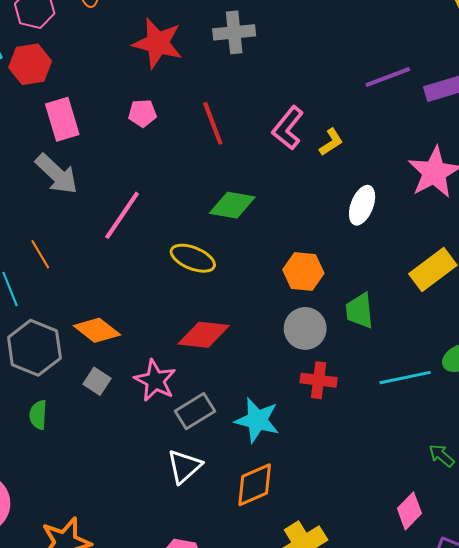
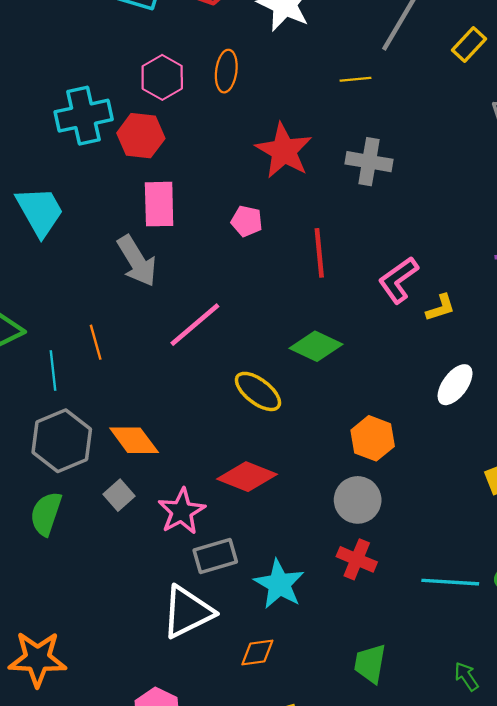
green trapezoid: (359, 311) -> (370, 664), moved
green semicircle: (38, 415) -> (46, 514), size x1.4
white triangle: (184, 466) -> (187, 612), size x1.4
orange diamond: (255, 485) -> (257, 653), size x0.7

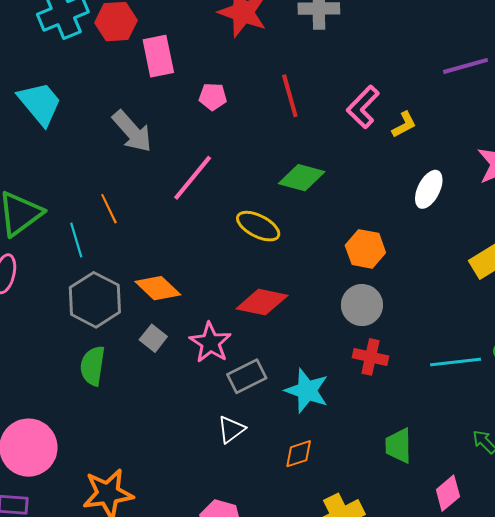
pink rectangle: (159, 204) -> (158, 56), moved
pink pentagon: (247, 221) -> (213, 97), moved
white triangle: (187, 612) -> (231, 429), size x0.6

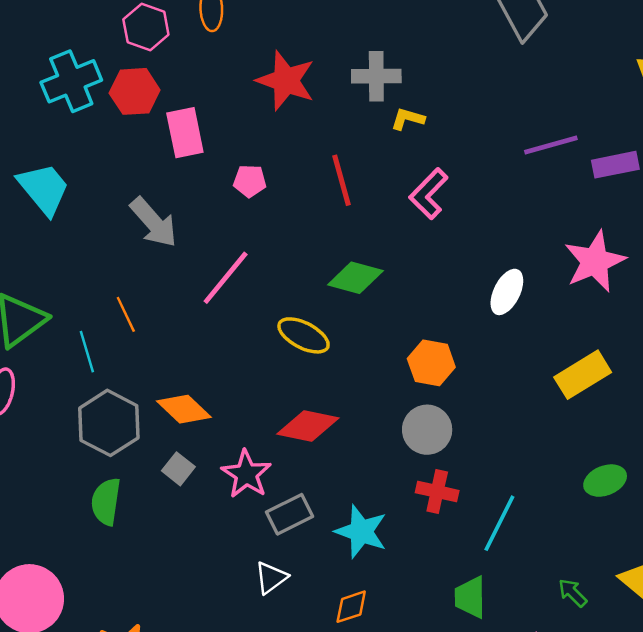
yellow L-shape: (404, 125) -> (408, 119), moved, turned -136
cyan line: (456, 362) -> (499, 523), moved, turned -57

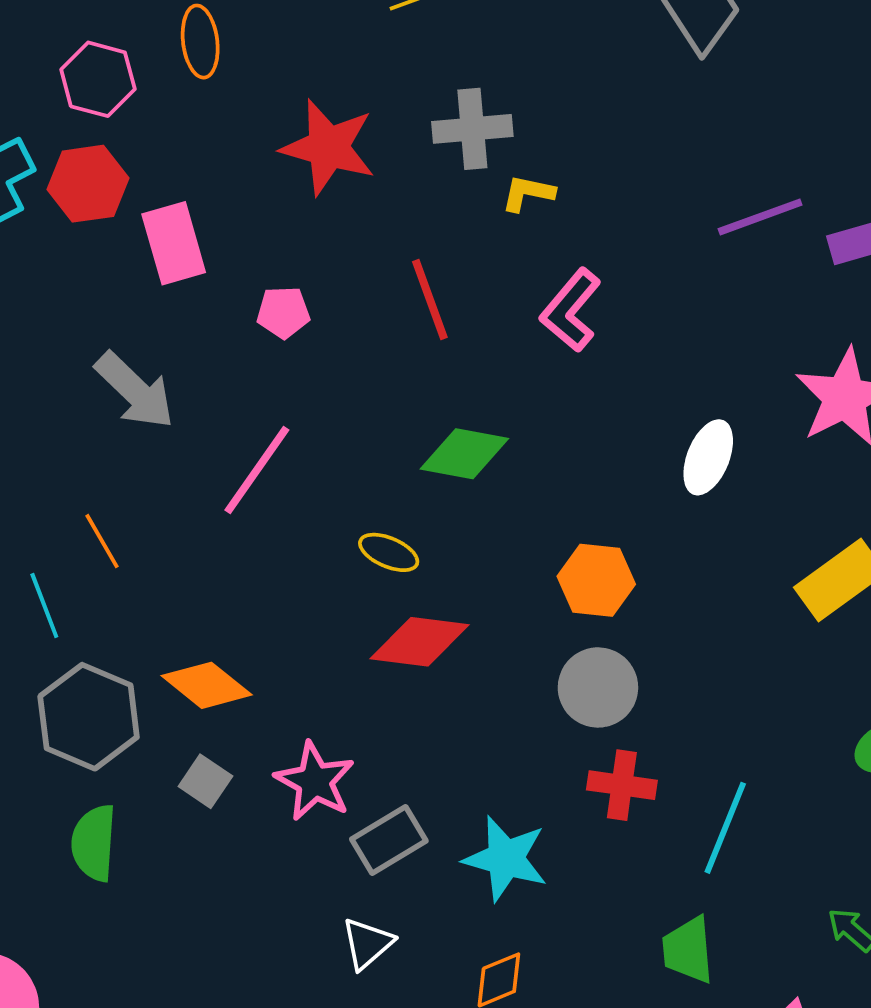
yellow ellipse: (304, 335) -> (389, 552), size x0.7
red diamond: (308, 426) -> (419, 642), moved

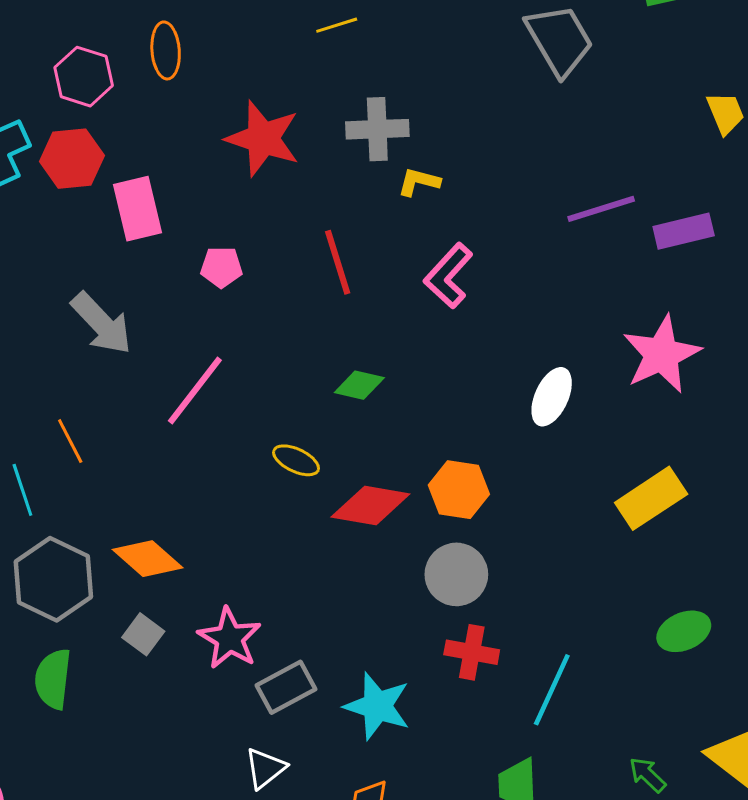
green diamond: (464, 454) -> (359, 385), size x0.7
red diamond: (419, 642) -> (370, 506), moved

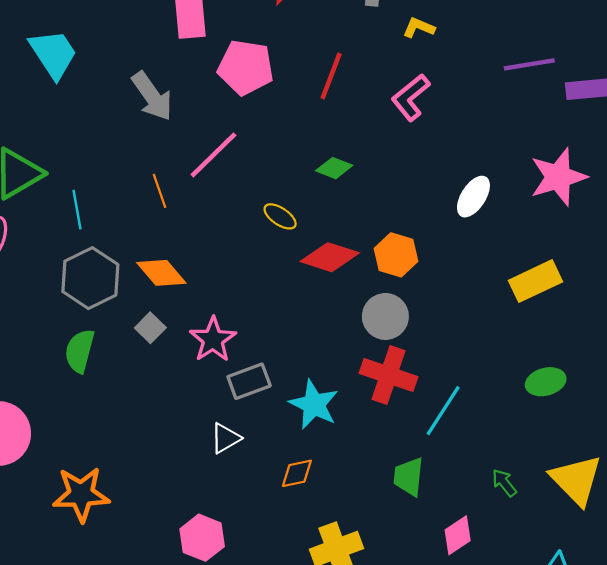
yellow L-shape: (419, 182) -> (419, 28), moved
red line: (338, 262) -> (331, 76), turned 30
pink pentagon: (221, 267) -> (246, 67), size x1.8
orange line: (70, 441) -> (159, 191), moved
red cross: (472, 652) -> (388, 375), size x1.4

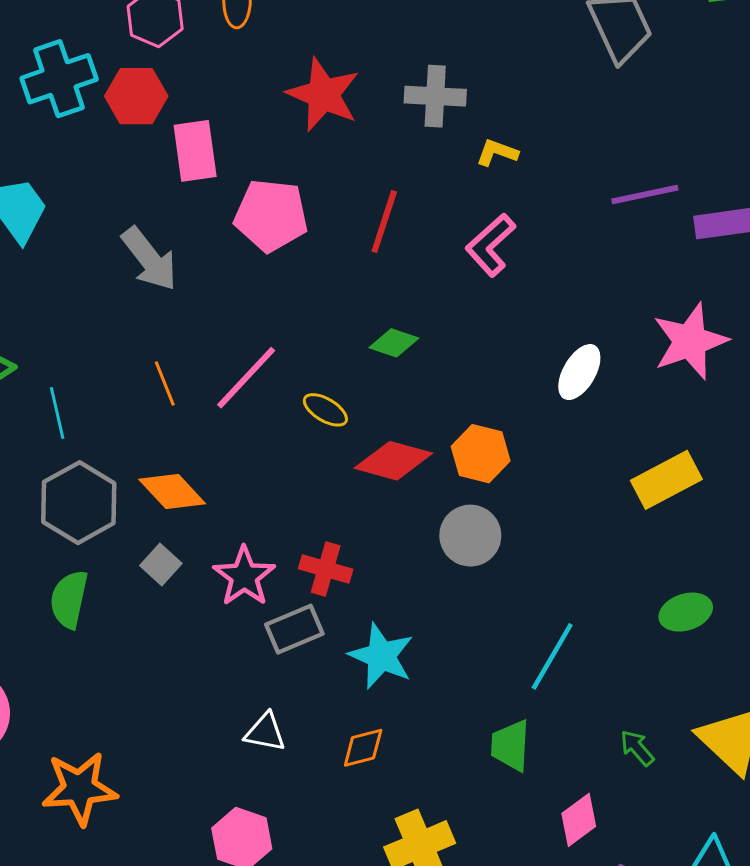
pink line: (213, 155) -> (246, 378), moved
red cross: (388, 375) -> (326, 569), moved, size x0.7
white triangle: (225, 438) -> (265, 732), moved, turned 44

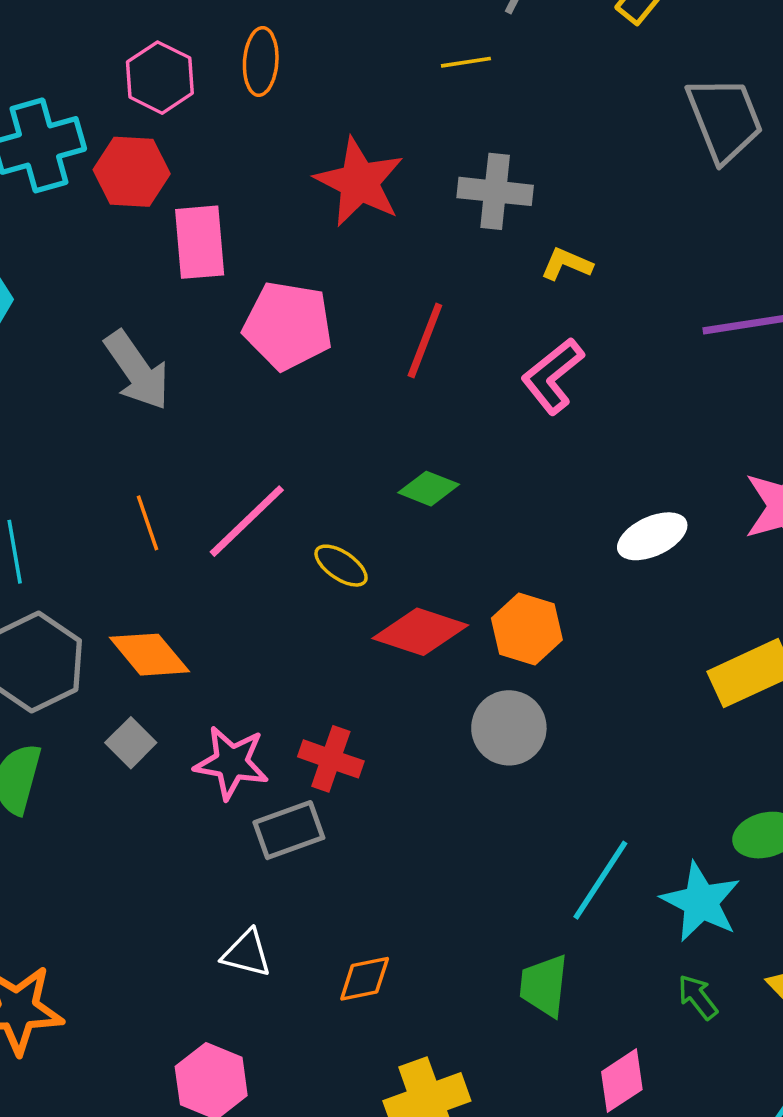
white ellipse: (579, 372) -> (652, 536), turned 32
pink star: (244, 576) -> (231, 763), turned -30
cyan star: (381, 656) -> (701, 902), moved

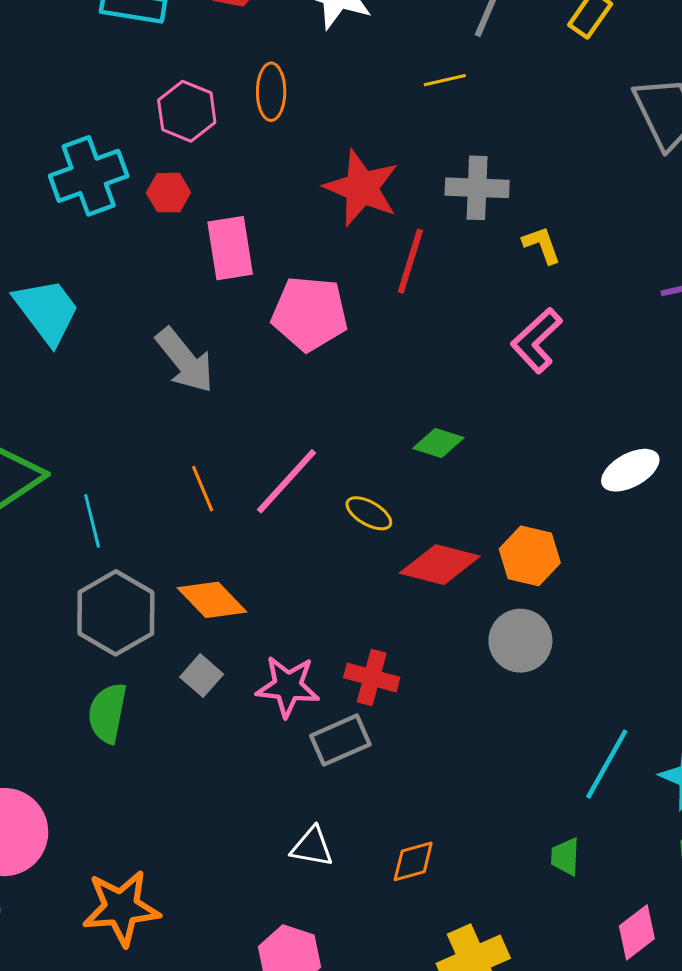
red hexagon: (132, 172) -> (168, 193), size x0.7
yellow L-shape: (567, 264) -> (542, 245), turned 51
red line: (425, 340) -> (410, 261), moved
green trapezoid: (544, 986) -> (565, 857), size x0.7

